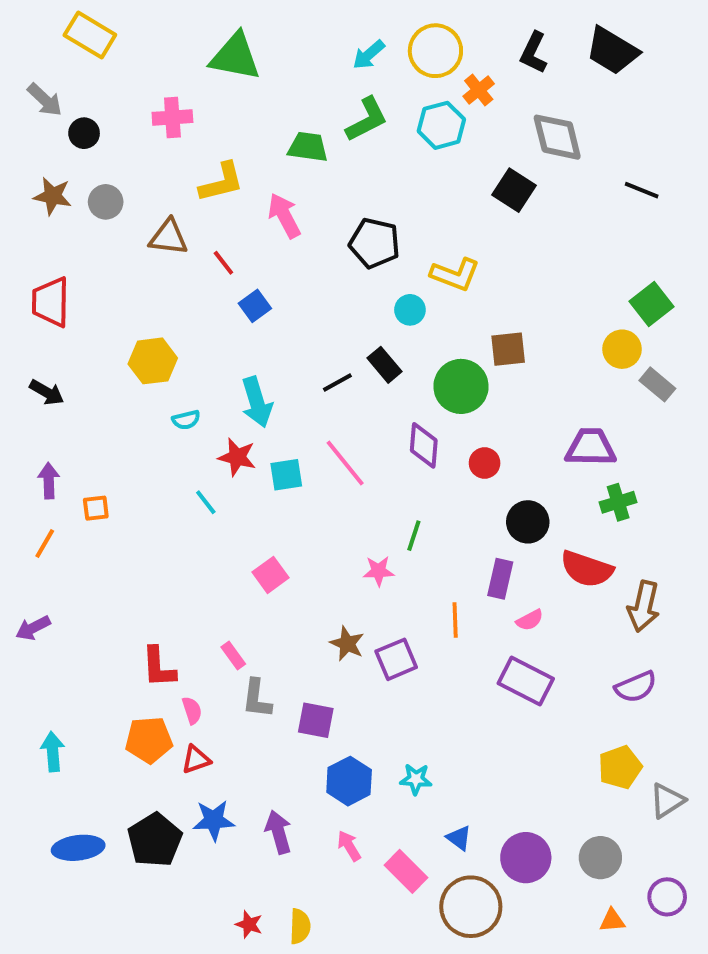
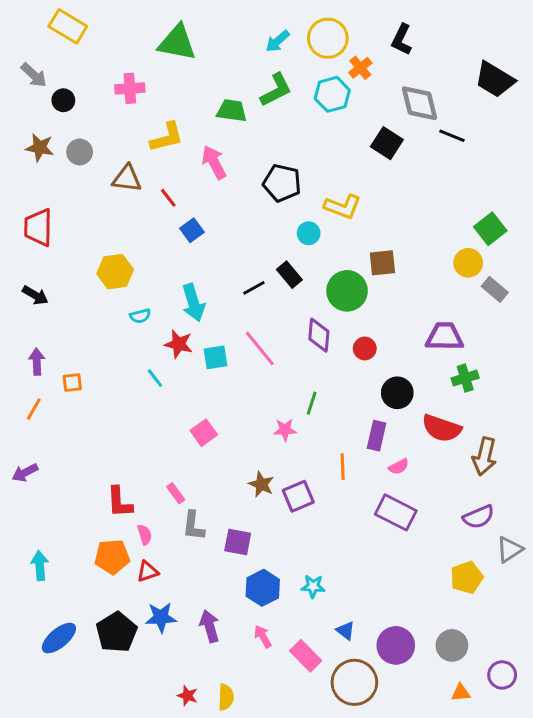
black trapezoid: (612, 51) -> (495, 80), moved
black line: (642, 190) -> (452, 136), moved
gray triangle: (667, 801) -> (510, 549), moved
blue ellipse: (78, 848) -> (59, 638), turned -33

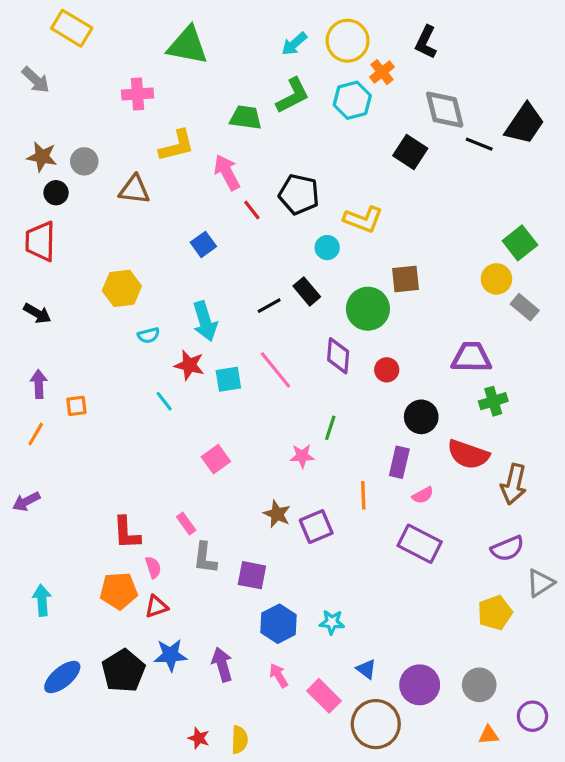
black trapezoid: (495, 80) -> (525, 124), moved, turned -87
black circle: (63, 100) -> (56, 193), moved
red line: (168, 198) -> (252, 210), moved

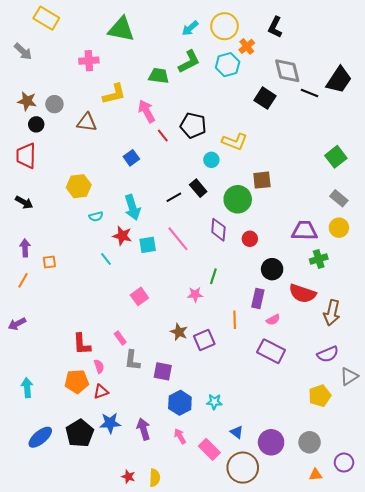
yellow circle: (496, 279) -> (339, 228), moved

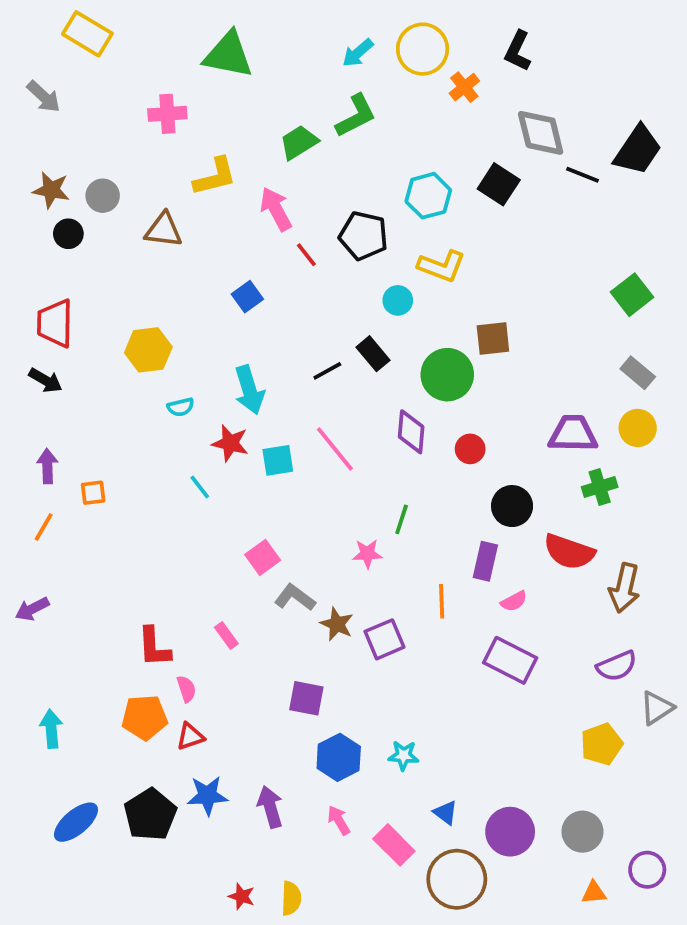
cyan hexagon: (228, 65) -> (428, 196), moved
green trapezoid: (159, 76) -> (299, 142), turned -40
red trapezoid: (26, 156) -> (55, 323), moved
gray L-shape: (132, 360) -> (295, 597), moved, turned 120

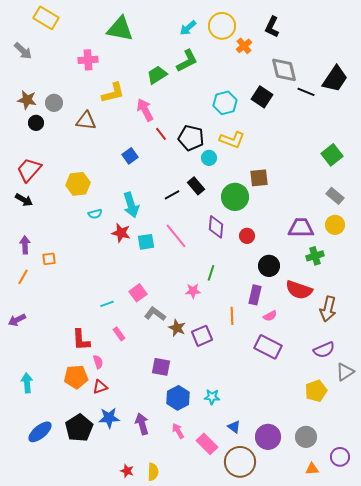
black pentagon: (363, 236) -> (191, 138), moved
red trapezoid: (55, 323) -> (29, 170), turned 40
cyan line: (200, 487) -> (107, 304), moved, turned -72

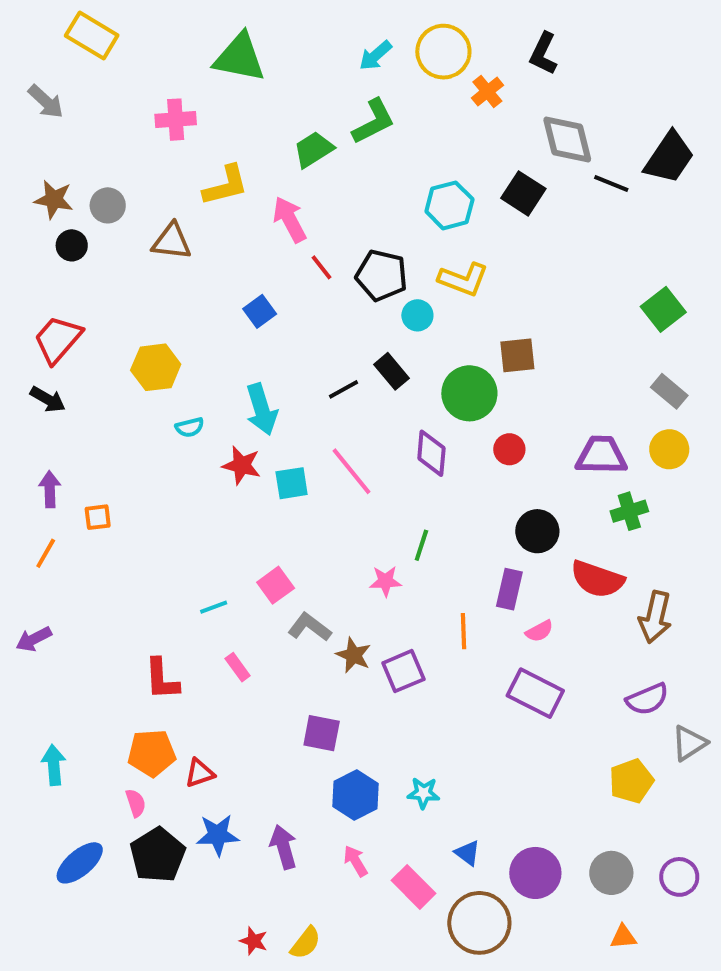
red circle: (247, 236) -> (509, 449), moved
pink semicircle: (98, 362) -> (136, 803), moved
purple circle: (340, 457) -> (679, 877), moved
yellow semicircle: (153, 472) -> (306, 943), turned 36

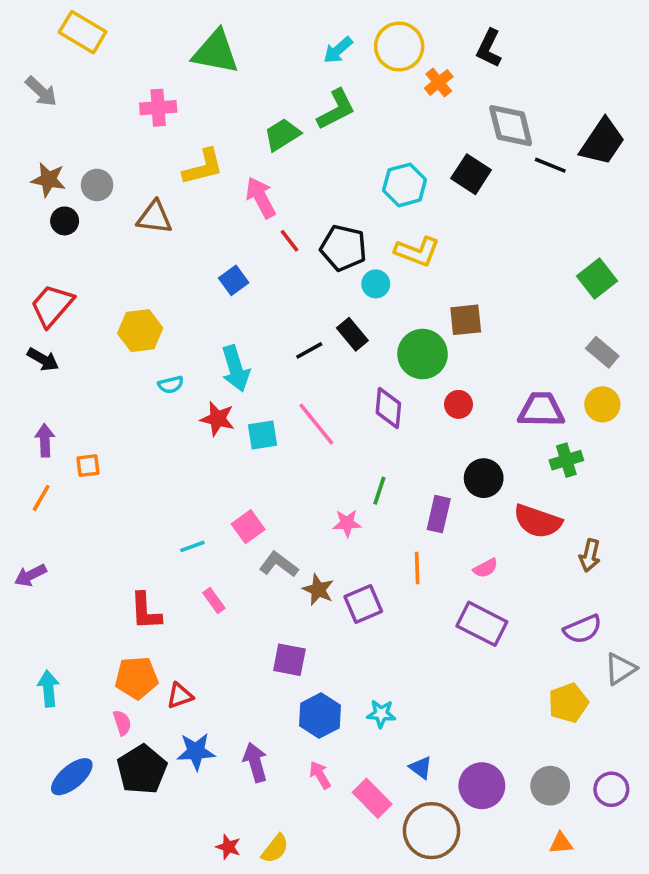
purple rectangle: (509, 589) -> (439, 514), moved
brown arrow: (655, 617) -> (590, 555), size x0.7

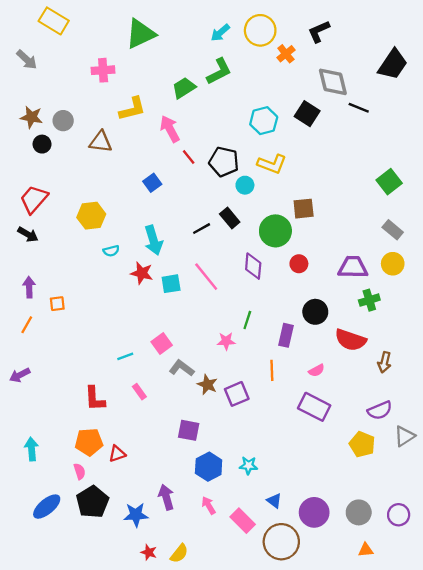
black L-shape: (489, 48) -> (319, 32), turned 40
green triangle: (216, 52) -> (141, 34), turned -36
black trapezoid: (602, 142) -> (393, 64), moved
yellow pentagon: (568, 703) -> (362, 444), moved, turned -30
blue star: (196, 752) -> (136, 515), moved

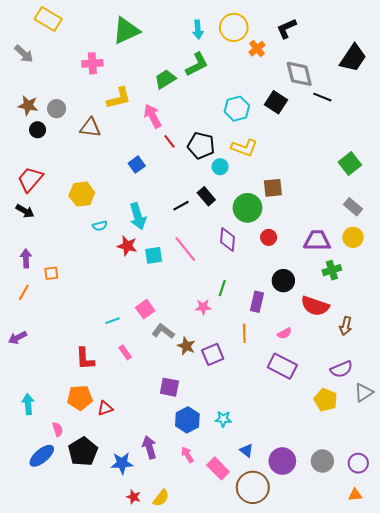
cyan arrow: (220, 33) -> (198, 30), turned -54
pink semicircle: (80, 471) -> (58, 429), moved
orange triangle: (366, 550) -> (355, 495), moved

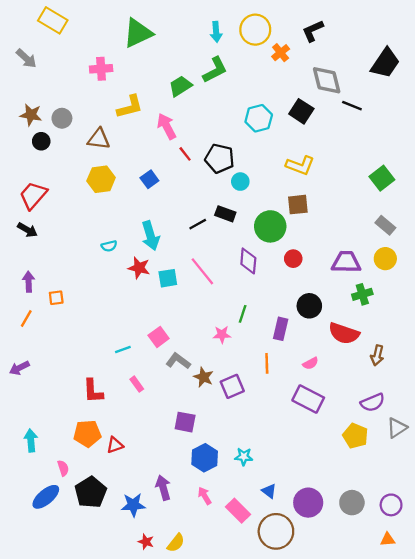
yellow L-shape: (244, 148) -> (300, 165), moved
yellow hexagon: (82, 194) -> (101, 179), moved
black rectangle: (206, 196) -> (225, 214), turned -30

